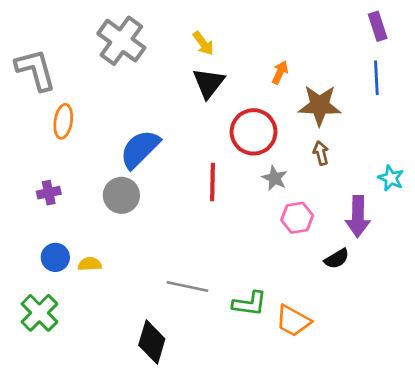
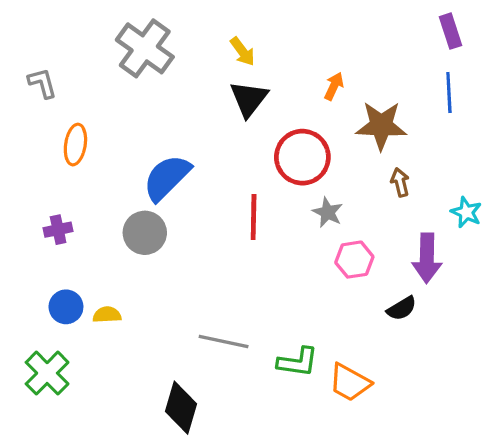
gray L-shape: (36, 70) -> (42, 83), size x0.6
brown arrow: (321, 153) -> (400, 182), moved

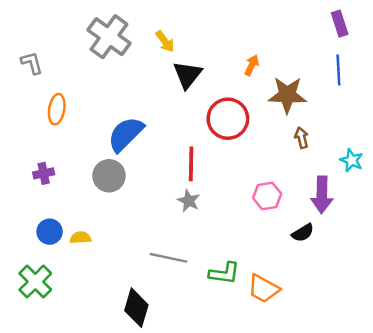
yellow arrow: (242, 52) -> (165, 41), moved
gray star: (328, 212) -> (189, 201), moved

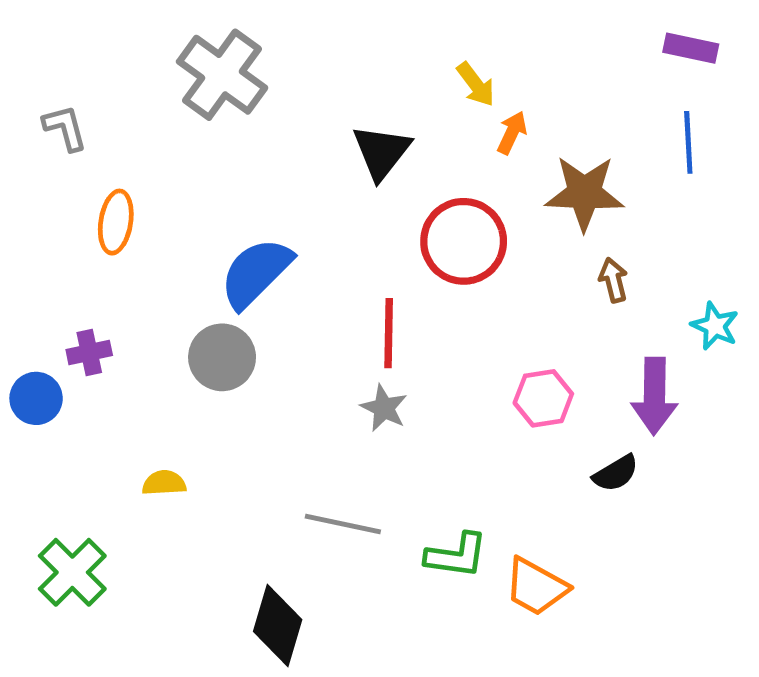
purple rectangle: (340, 24) -> (691, 48), turned -60
yellow arrow: (165, 41) -> (476, 84), moved
blue circle: (50, 232) -> (36, 398), moved

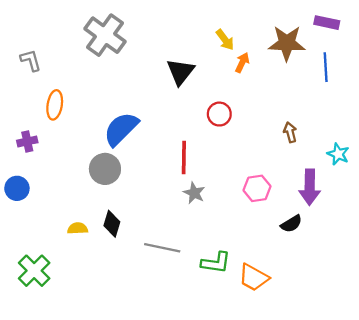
brown star: (584, 193) -> (287, 43), moved
red circle: (464, 241) -> (219, 114), size x0.6
purple cross: (89, 352) -> (27, 141), moved
gray star: (384, 408) -> (194, 193), moved
black diamond: (278, 625) -> (112, 224), moved, size x0.7

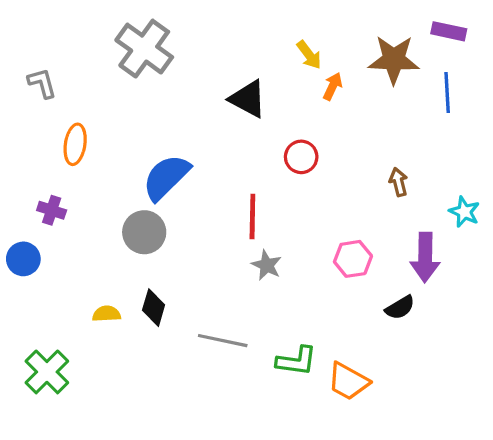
black triangle: (180, 72) -> (248, 99), turned -40
purple cross: (27, 141) -> (52, 210), moved, turned 30

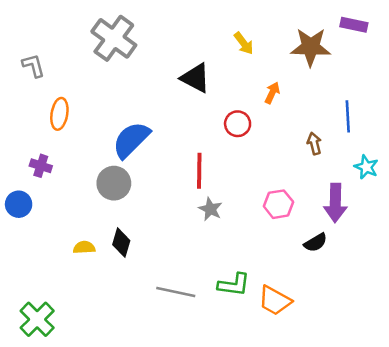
orange arrow: (333, 86) -> (272, 93), moved
blue line: (447, 93) -> (348, 116), moved
gray line: (223, 341) -> (176, 292), moved
green cross: (47, 372) -> (37, 319), moved

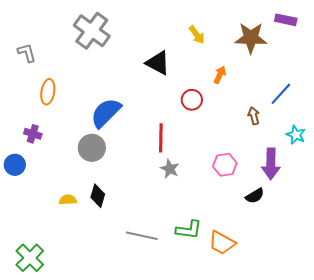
blue line: (348, 116) -> (281, 94), turned 45

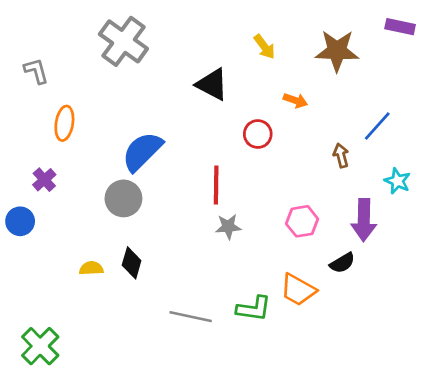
purple rectangle: (286, 20) -> (400, 27), moved
orange arrow: (220, 75) -> (295, 100), turned 84
purple cross: (33, 134) -> (44, 180), turned 30
gray star: (170, 169) -> (228, 227), turned -30
orange trapezoid: (222, 243) -> (298, 290), moved

